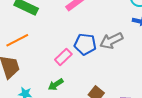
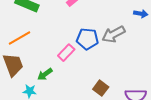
green arrow: (56, 85) -> (45, 74), moved

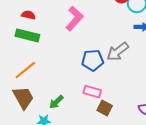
pink rectangle: (66, 53) -> (92, 92), moved, turned 72
brown square: (101, 88) -> (105, 108), moved

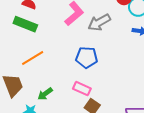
gray arrow: (118, 52) -> (99, 22), moved
orange line: (25, 70) -> (33, 58), moved

